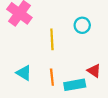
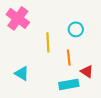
orange line: (52, 77) -> (69, 57), moved

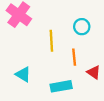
cyan rectangle: (69, 84) -> (61, 86), moved

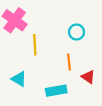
yellow line: (51, 41) -> (35, 45), moved

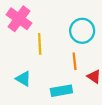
cyan circle: (76, 32) -> (82, 31), size x1.5

